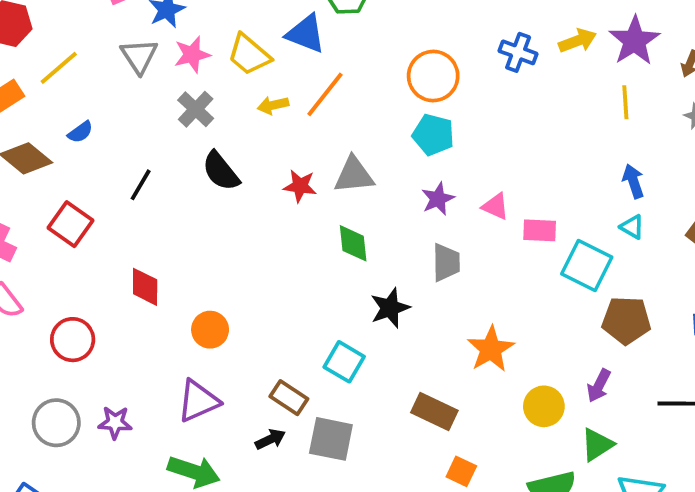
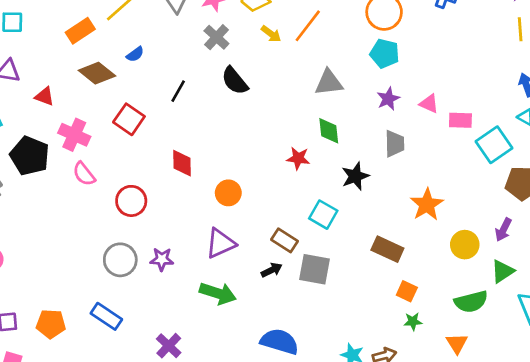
yellow arrow: (273, 105) -> (271, 34), turned -130
red star: (300, 186) -> (298, 158), moved
cyan square: (587, 265) -> (494, 145), turned 30

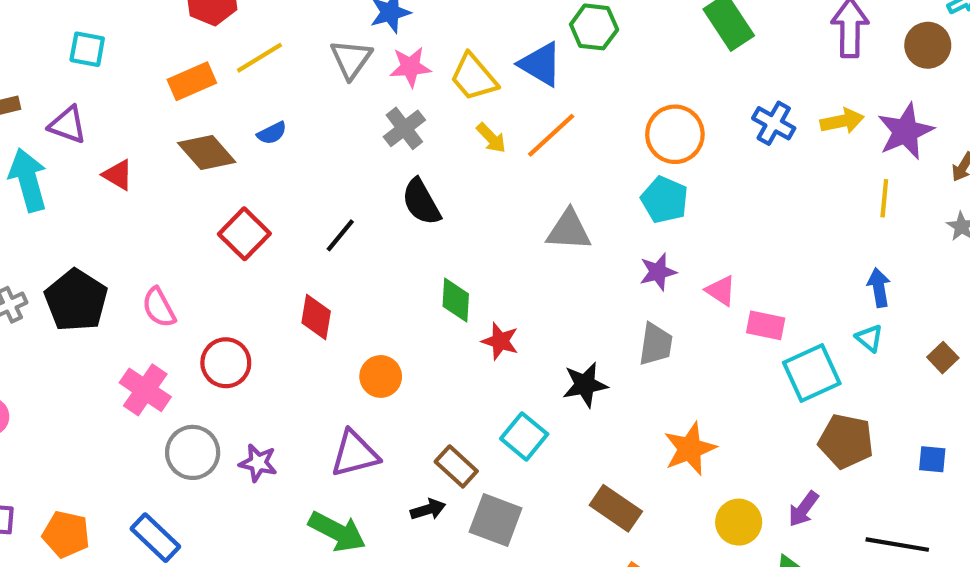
black line: (178, 91) -> (340, 235), moved
green diamond: (329, 131) -> (456, 300), moved
pink cross: (74, 135) -> (145, 390), moved
black pentagon: (30, 156) -> (76, 300), moved

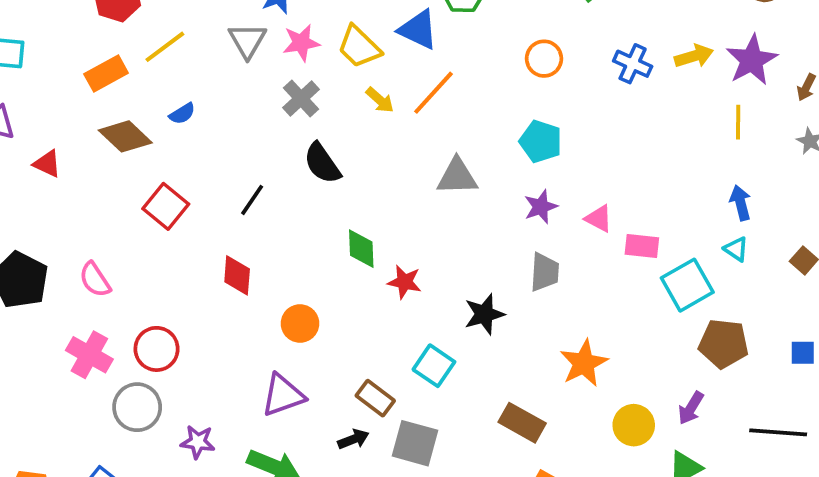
orange circle: (675, 134) -> (544, 59), moved, size x0.7
red circle: (226, 363) -> (157, 349), moved
purple star: (258, 463) -> (198, 442), moved

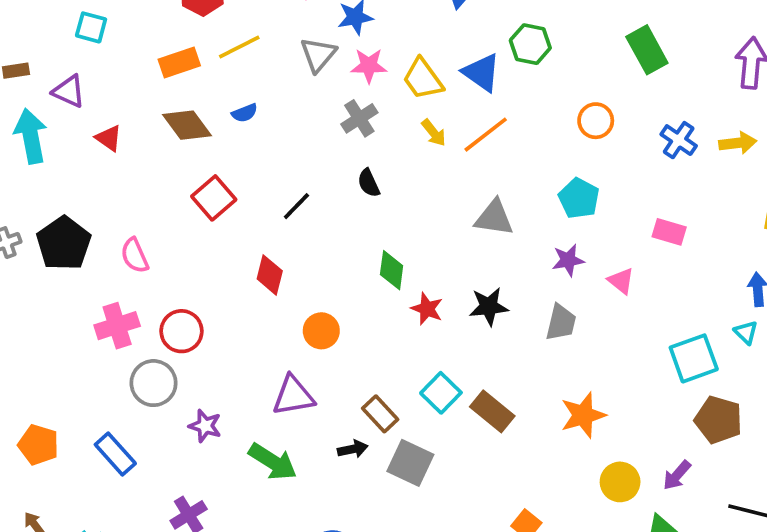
black semicircle: (322, 163) -> (369, 183), size x0.7
pink rectangle: (642, 246) -> (669, 232), moved
black star: (484, 314) -> (489, 307), moved
pink cross: (89, 355) -> (117, 326), turned 33
brown rectangle: (522, 423) -> (492, 411), moved

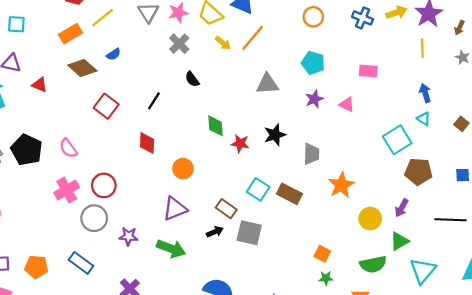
gray trapezoid: (561, 323) -> (311, 154), moved

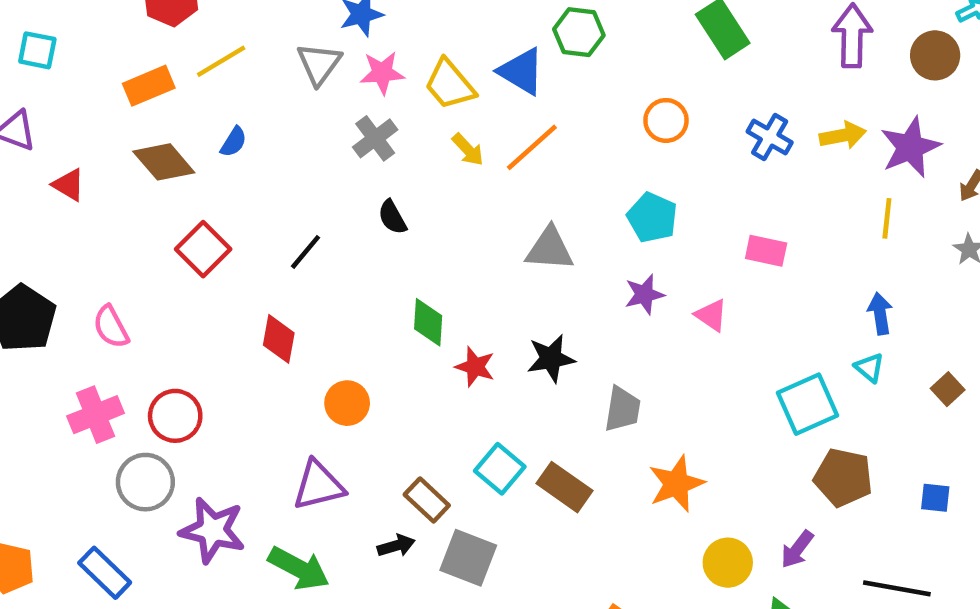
blue semicircle: (114, 54) -> (234, 142), turned -32
purple star: (129, 236) -> (213, 530), size x1.6

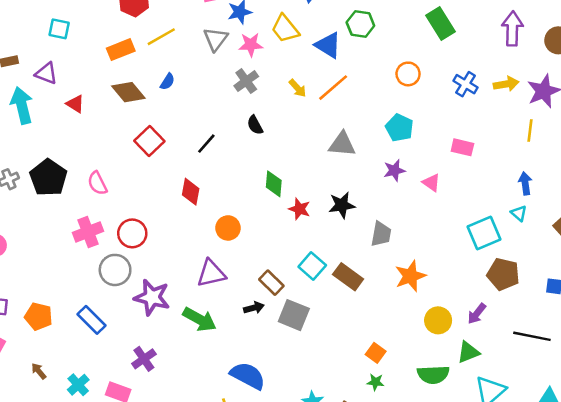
yellow trapezoid: (450, 84) -> (285, 29), moved

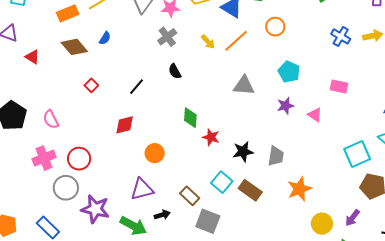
orange circle: (408, 74) -> (275, 27), moved
red square: (149, 141) -> (91, 85), size x0.6
red diamond: (191, 192) -> (125, 125), turned 65
black star: (342, 205) -> (243, 152), moved
black arrow: (254, 308) -> (162, 215), moved

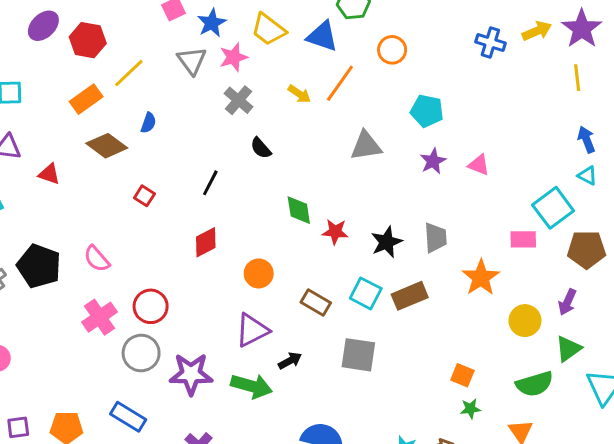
pink rectangle: (339, 86) -> (523, 239), moved
brown rectangle: (250, 190) -> (410, 296), turned -45
brown rectangle: (190, 196) -> (316, 302), moved

